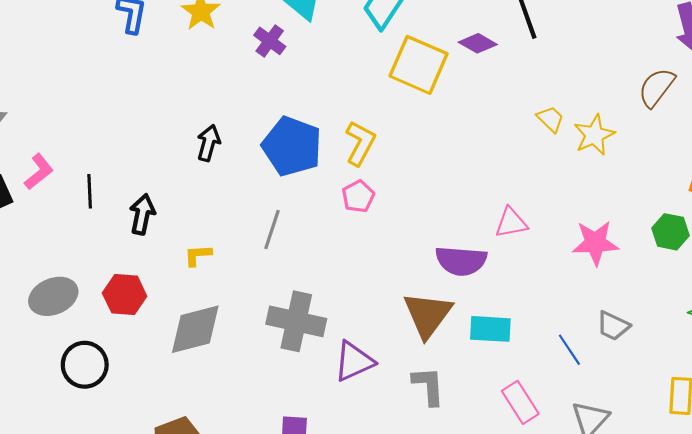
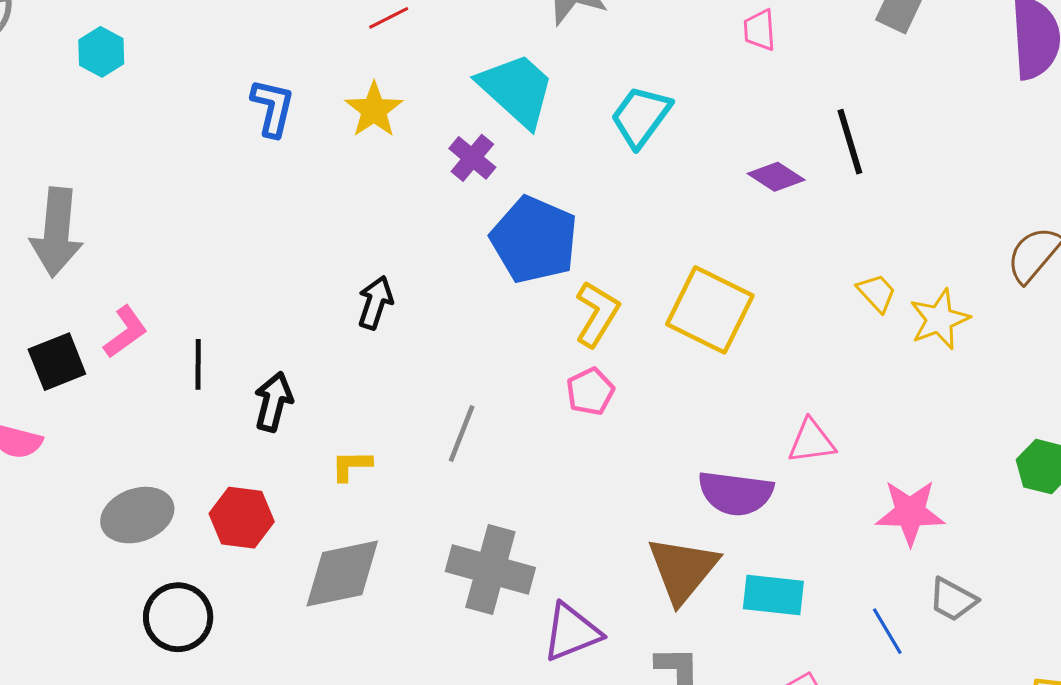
yellow square: (419, 65) -> (710, 310), moved
blue pentagon: (292, 146) -> (534, 240), moved
pink star: (595, 243) -> (910, 512), moved

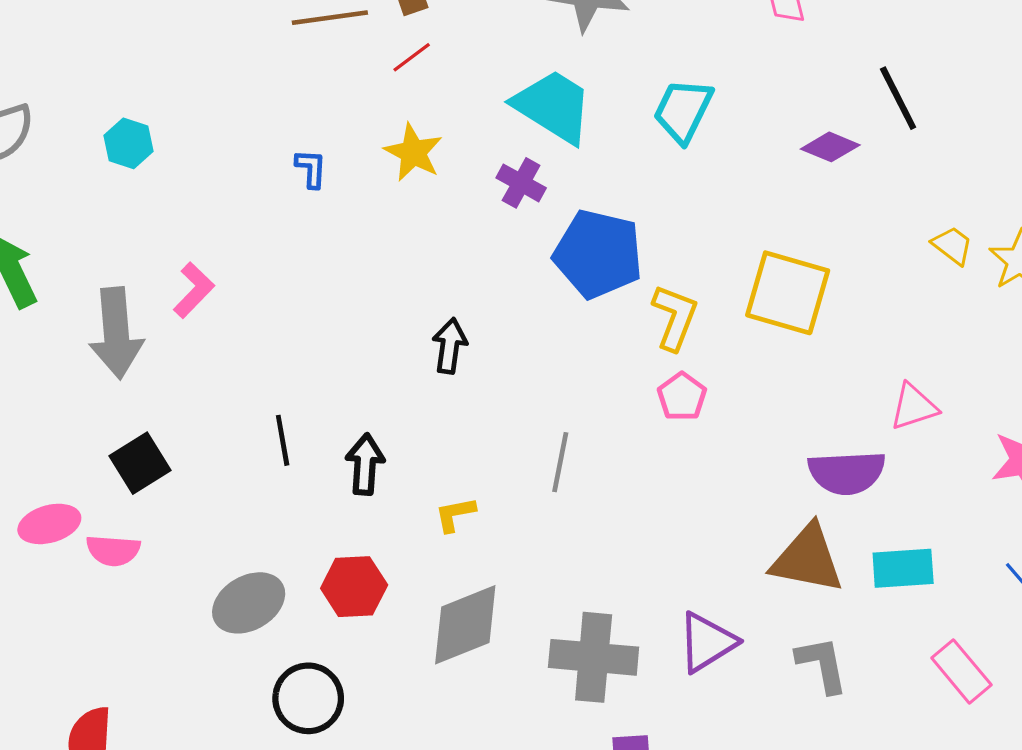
blue L-shape: (273, 108) -> (311, 169), size x0.7
pink L-shape: (125, 332) -> (194, 290), moved
gray cross: (490, 570) -> (594, 657), moved
brown triangle: (683, 570) -> (807, 559), turned -48

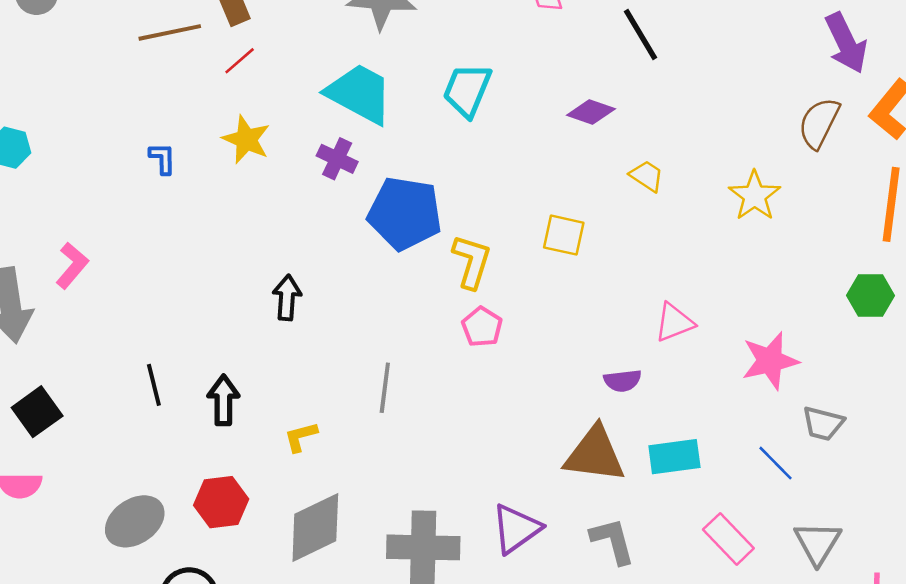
black line: (898, 98) -> (640, 35), moved
yellow trapezoid: (952, 245) -> (647, 176), moved
yellow square: (788, 293) -> (564, 235), size x0.6
purple semicircle: (847, 473) -> (623, 381), size x0.6

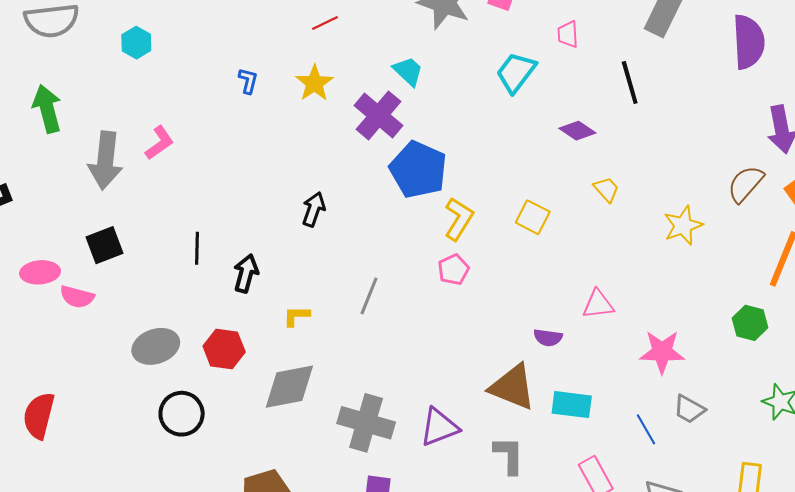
cyan trapezoid: (467, 90) -> (516, 72), moved
cyan trapezoid: (359, 94) -> (408, 71), size x0.6
purple cross: (337, 159) -> (379, 115), size x1.6

